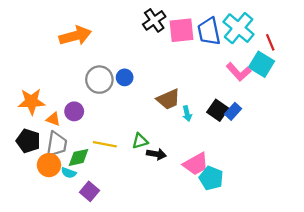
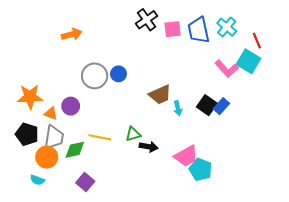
cyan cross: (239, 28) -> (227, 27), size x0.7
pink square: (182, 30) -> (173, 29), size x0.7
orange arrow: (75, 36) -> (72, 34), size x0.7
cyan semicircle: (69, 173) -> (37, 180), moved

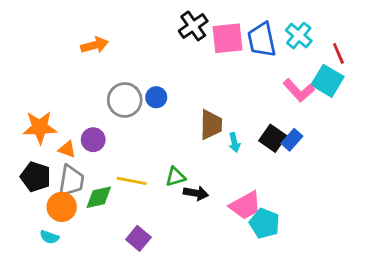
pink square: (173, 29) -> (227, 38), size x1.4
brown trapezoid: (160, 95) -> (211, 125), turned -65
purple square: (85, 182) -> (138, 238), moved

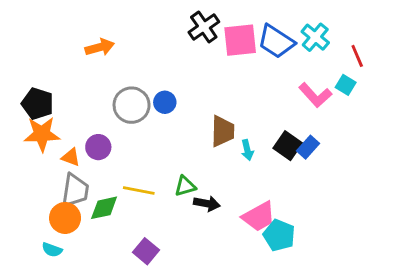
blue trapezoid: (262, 40) -> (276, 42), turned -45
cyan square: (328, 81) -> (346, 85), size x0.6
black pentagon: (36, 177) -> (38, 104), moved

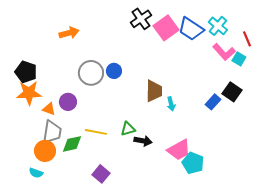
pink square: (240, 40) -> (166, 28), turned -30
pink L-shape: (315, 95) -> (224, 52), moved
black square: (288, 146) -> (232, 92), moved

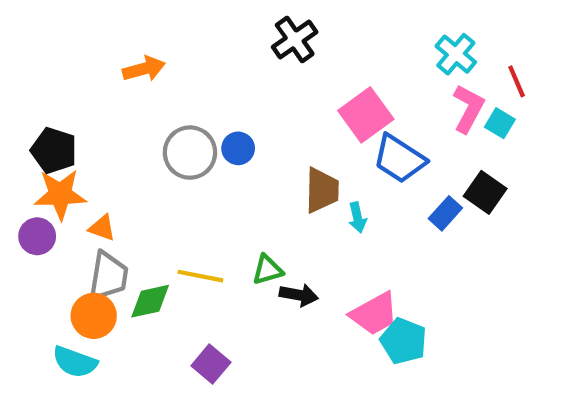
pink square: (166, 28) -> (366, 115), moved
blue trapezoid: (191, 29) -> (399, 159), moved
pink L-shape: (224, 52) -> (468, 109), turned -110
purple circle: (68, 102) -> (37, 236), moved
cyan semicircle: (36, 173) -> (75, 362), size x1.5

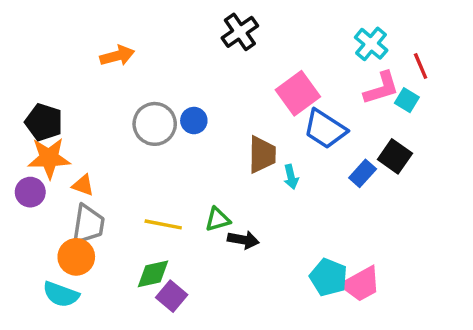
pink L-shape: (468, 109) -> (381, 88), turned 45
green diamond: (150, 301) -> (153, 274), moved
pink trapezoid: (374, 314) -> (361, 284), moved

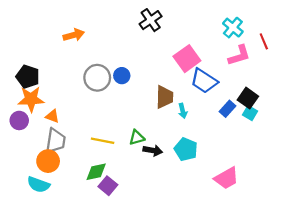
cyan square: (407, 100) -> (250, 113), moved
cyan pentagon: (328, 277) -> (186, 149), moved

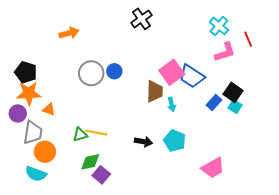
pink square: (187, 59) -> (172, 72), moved
green triangle: (137, 138) -> (80, 135), moved
gray trapezoid: (56, 141) -> (33, 133), moved

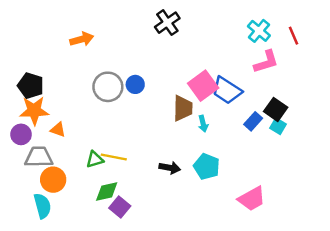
red line: (248, 39) -> (293, 36), moved
gray trapezoid: (33, 133) -> (39, 157), turned -100
cyan semicircle: (36, 174) -> (42, 206), turned -125

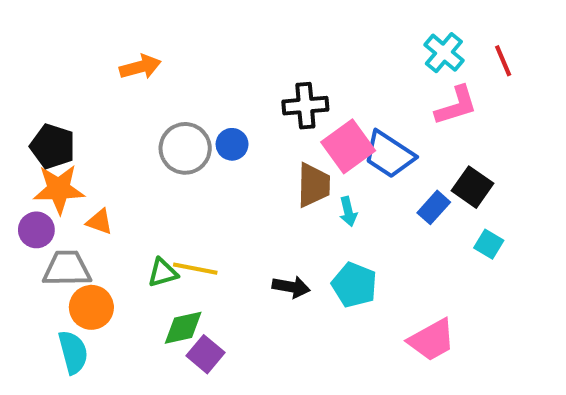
black cross: (167, 23) -> (305, 106), moved, turned 30
cyan square: (278, 126) -> (489, 244), moved

